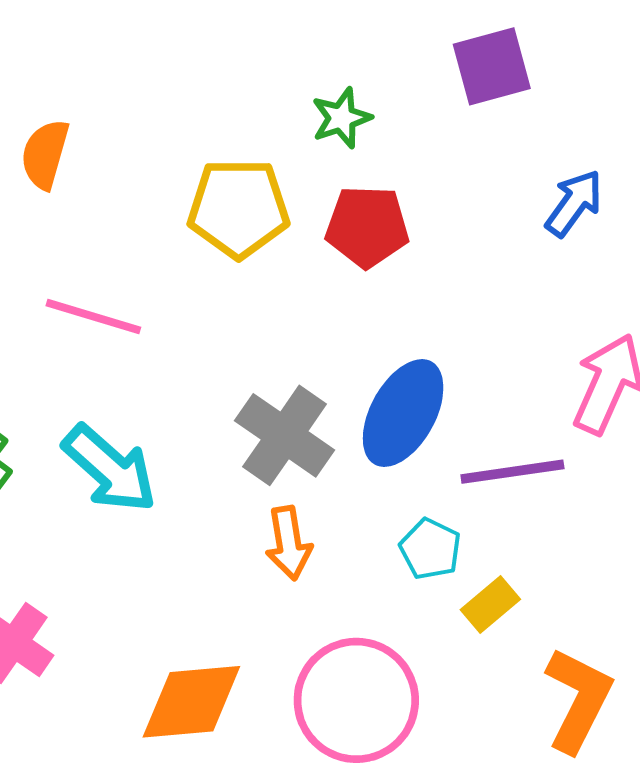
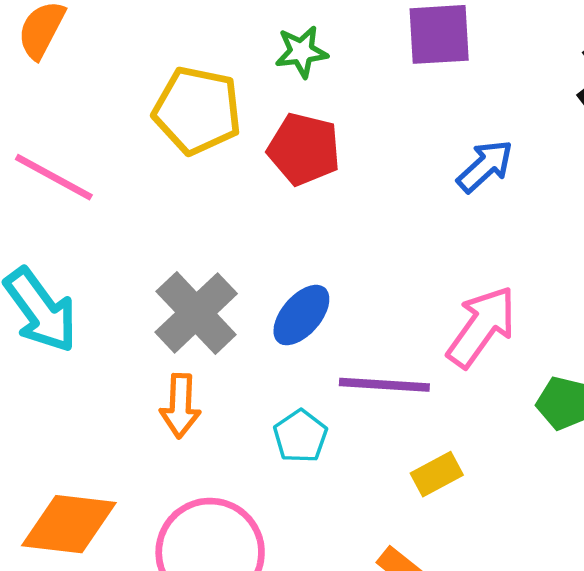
blue ellipse: (403, 413) -> (301, 315), size x0.7
yellow rectangle: (490, 605) -> (437, 474), moved

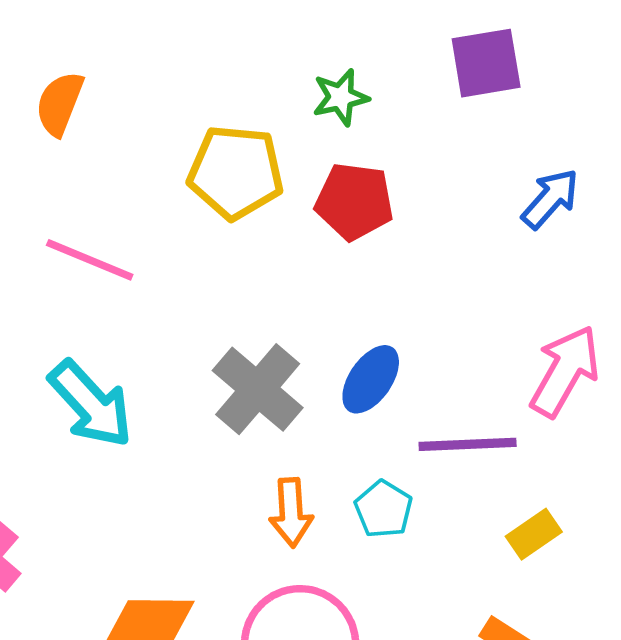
orange arrow: (180, 406) -> (291, 512), moved

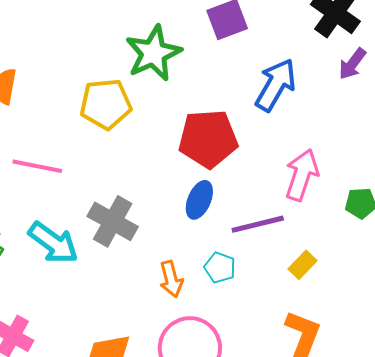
green star: (341, 97) -> (153, 53), size x1.8
blue arrow: (550, 199) -> (276, 85), size x1.5
red pentagon: (354, 201) -> (208, 139), moved, size x1.4
gray cross: (258, 389) -> (113, 221), moved

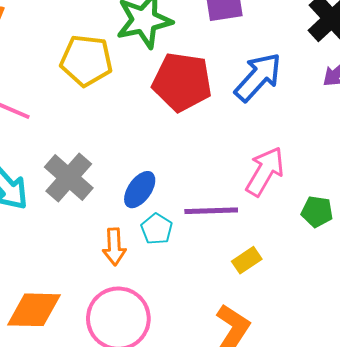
red pentagon: (208, 139) -> (182, 82), moved
blue ellipse: (199, 200) -> (140, 190), moved
cyan pentagon: (220, 268) -> (157, 229), moved

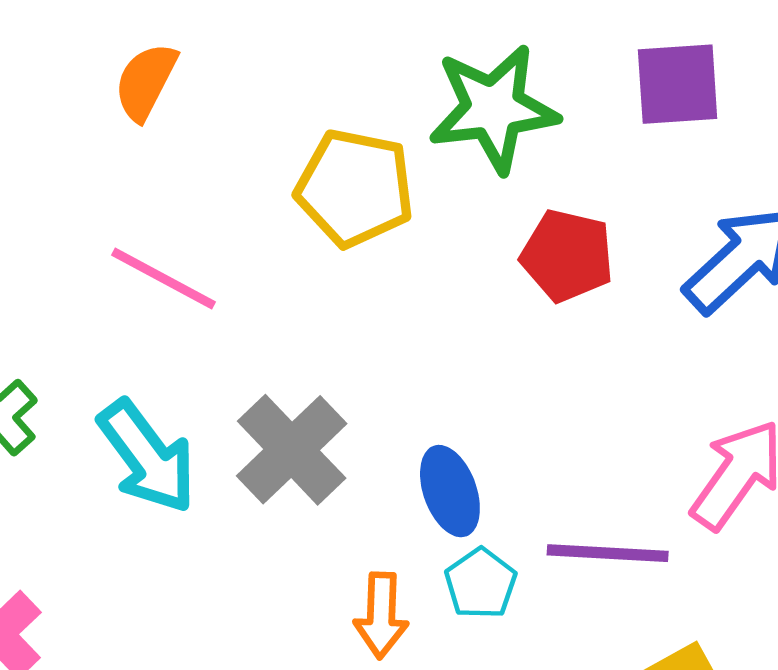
red pentagon: (182, 82) -> (567, 256), size x0.7
blue ellipse: (140, 190) -> (450, 491), turned -60

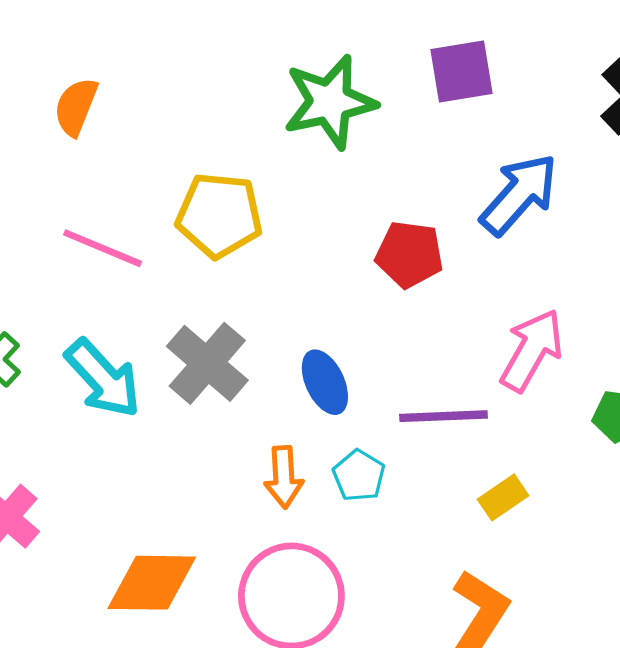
yellow pentagon: (355, 188) -> (219, 215), moved
red pentagon: (567, 256) -> (409, 254), moved
cyan pentagon: (481, 583) -> (359, 476), moved

